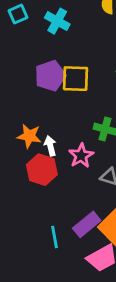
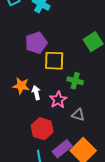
yellow square: (75, 79) -> (54, 61), moved
red hexagon: (42, 170) -> (42, 129), moved

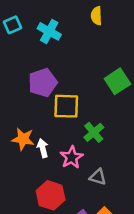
green cross: (75, 81) -> (94, 132), turned 35

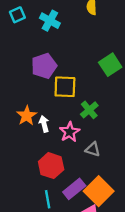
orange star: (23, 139) -> (27, 116), turned 30

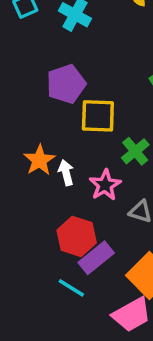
purple rectangle: (74, 189) -> (96, 258), moved
cyan line: (48, 199) -> (71, 288), turned -48

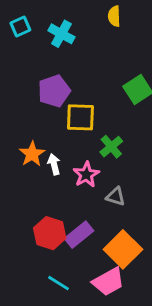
red hexagon: (77, 236) -> (50, 233), moved
cyan line: (71, 288) -> (58, 283), moved

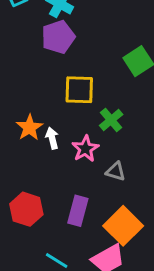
purple pentagon: (54, 91) -> (58, 37), moved
red hexagon: (50, 233) -> (26, 209), moved
purple rectangle: (79, 235) -> (78, 211), turned -36

